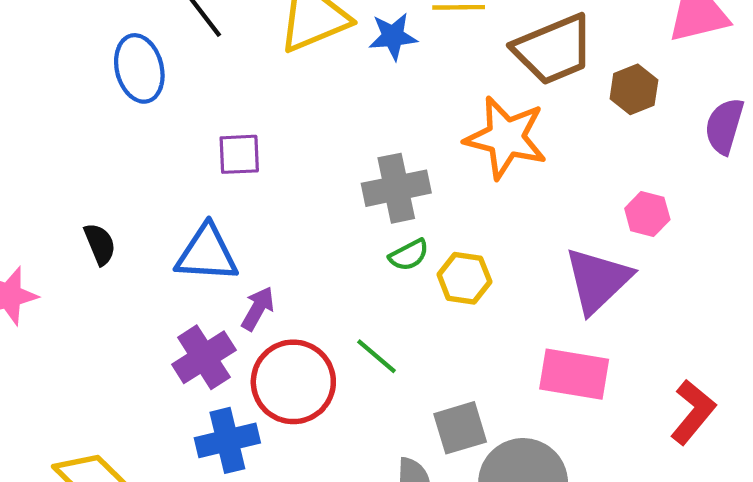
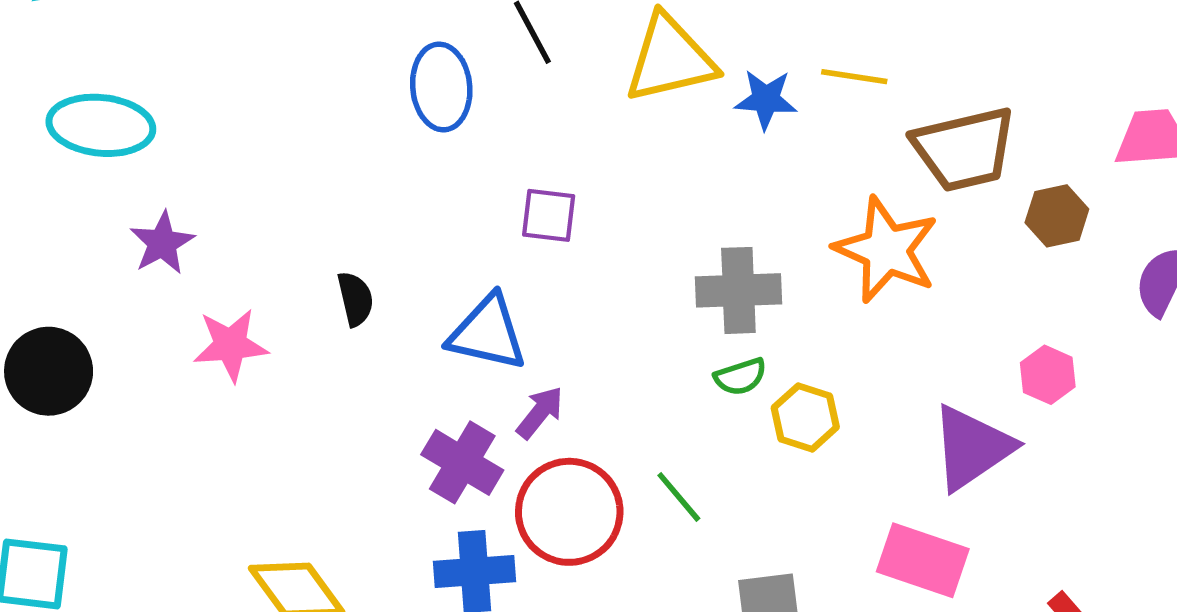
purple cross: (204, 357) -> (462, 462), turned -36

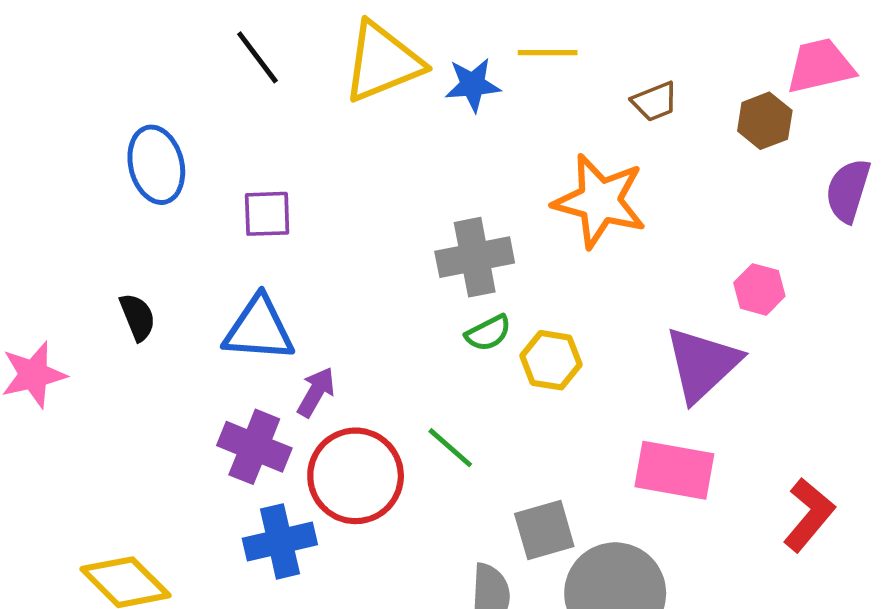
blue ellipse: (441, 87) -> (156, 165), moved
brown trapezoid: (964, 149) -> (655, 102), size x0.5
purple square: (549, 215) -> (267, 214), moved
brown hexagon: (1057, 216) -> (765, 121), moved

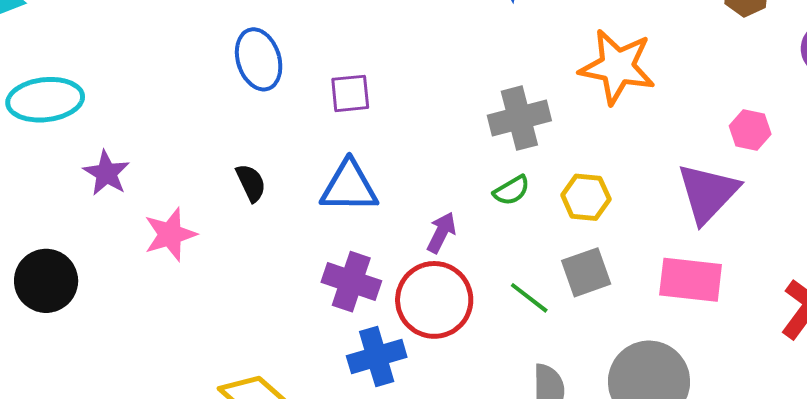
green semicircle: (488, 333) -> (512, 190), moved
purple arrow: (316, 392) -> (441, 233), moved
green line: (450, 448) -> (529, 298), moved
gray square: (544, 530) -> (586, 272), moved

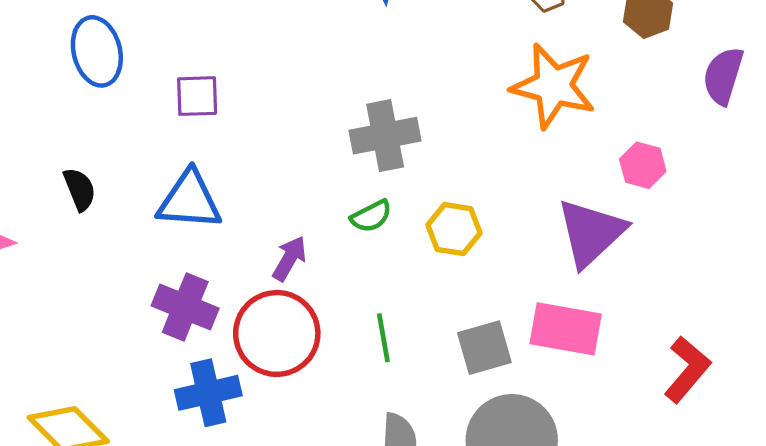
orange star: (617, 67) -> (553, 86), moved
gray square: (586, 272) -> (484, 348), moved
green line: (529, 298) -> (383, 338), turned 39

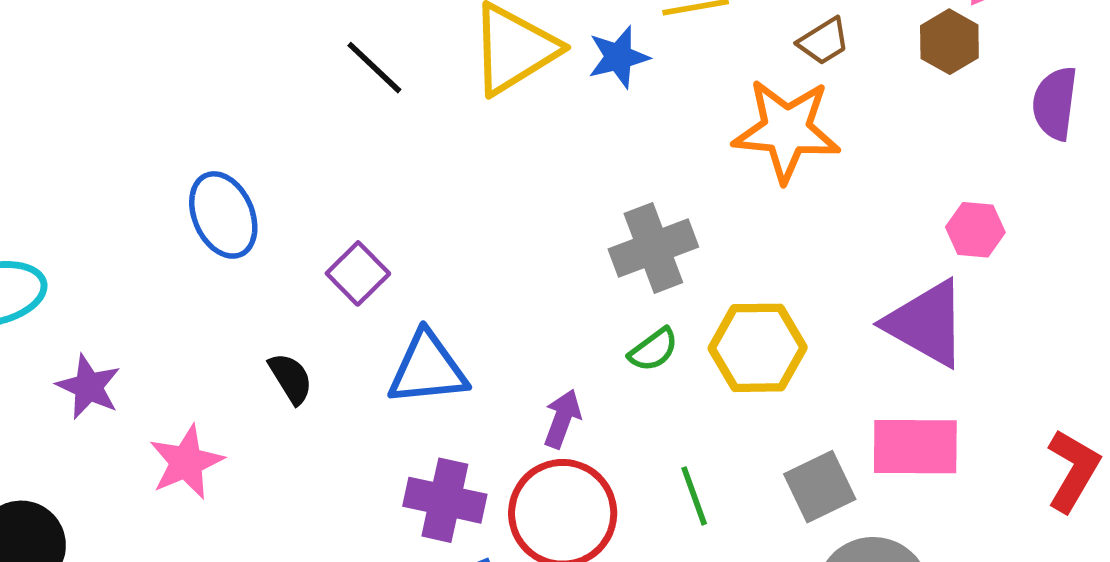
blue ellipse: (97, 51) -> (223, 215), moved
orange star: (553, 86) -> (786, 130), moved
purple square: (197, 96) -> (358, 273), moved, turned -33
yellow hexagon: (454, 229) -> (758, 348), size x1.4
purple triangle: (591, 233) -> (926, 323), turned -38

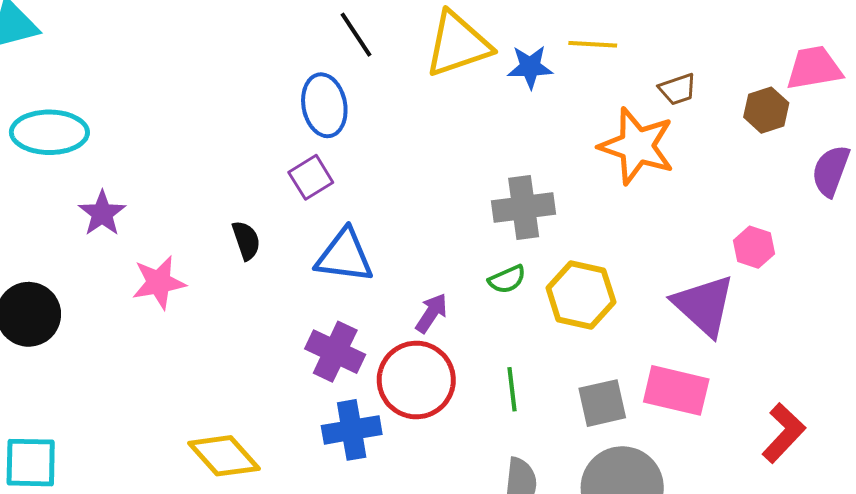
blue ellipse: (223, 215) -> (324, 105), moved

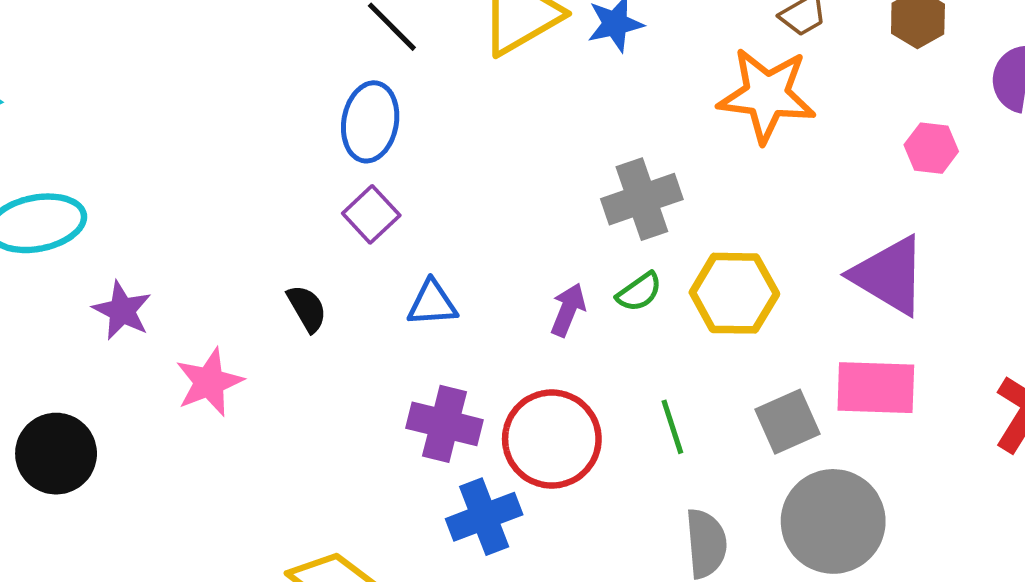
blue ellipse: (324, 105) -> (370, 122), turned 32
pink hexagon: (754, 247) -> (931, 148), moved
blue triangle: (344, 256) -> (432, 303), size x0.7
purple arrow: (431, 313) -> (568, 310), moved

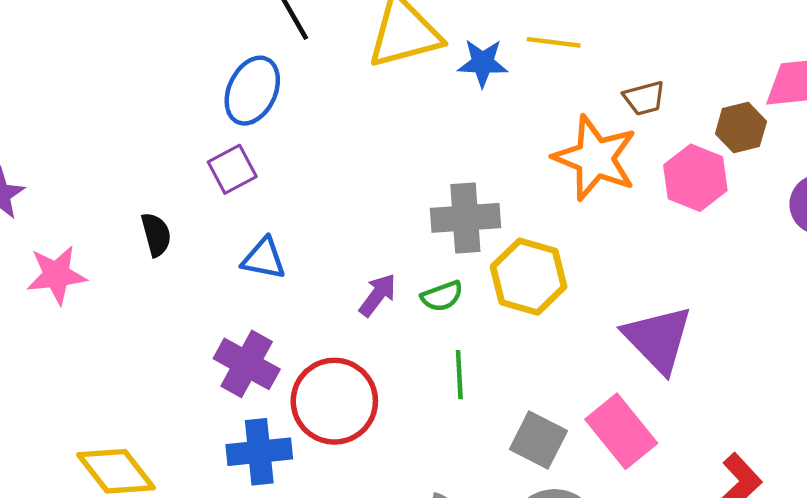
pink hexagon: (931, 148) -> (695, 178), moved, size x1.4
yellow hexagon: (734, 293) -> (529, 277), moved
pink rectangle: (876, 388) -> (621, 431), turned 34
gray square: (787, 422) -> (538, 440), turned 36
green line: (672, 427) -> (459, 375), moved

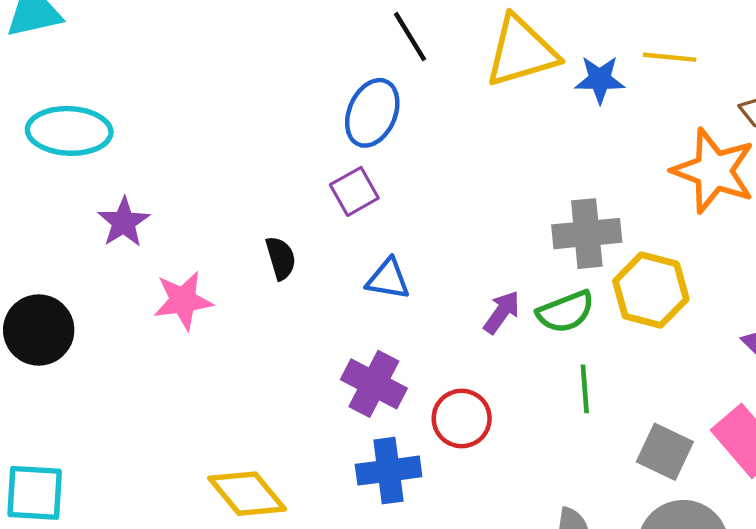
green semicircle: (442, 296) -> (566, 312), size x1.4
red circle: (334, 401) -> (462, 418), size x0.7

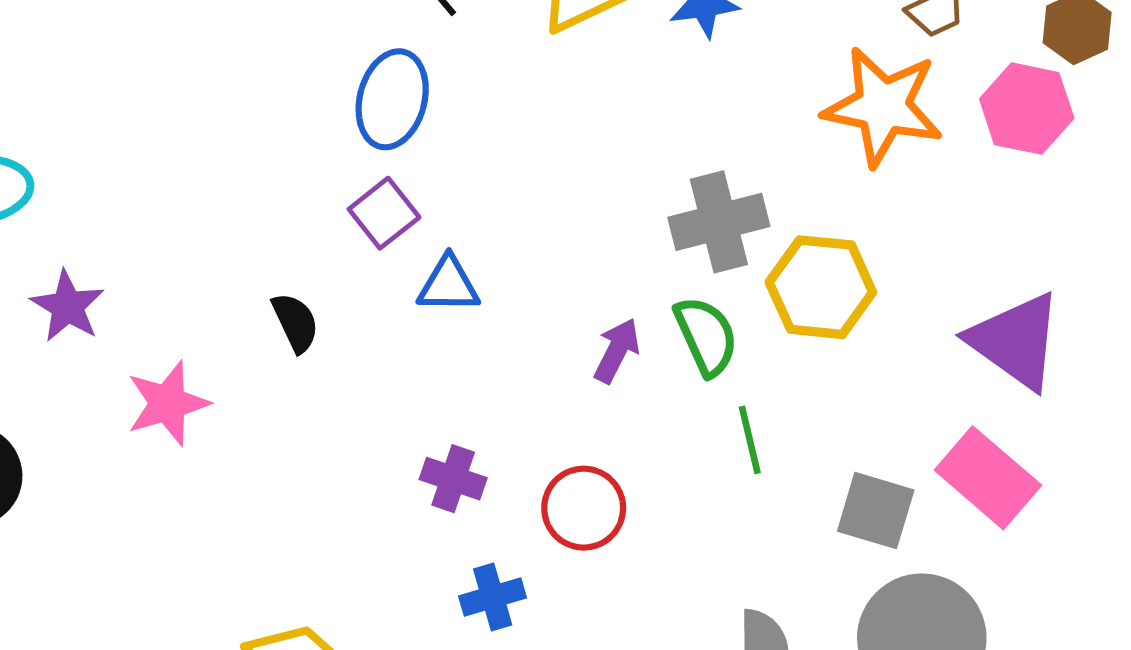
blue triangle: (388, 279) -> (448, 285), moved
green semicircle: (566, 312) -> (706, 336), turned -84
purple cross: (374, 384) -> (453, 479), size x0.7
blue cross: (389, 471) -> (493, 597), size x0.7

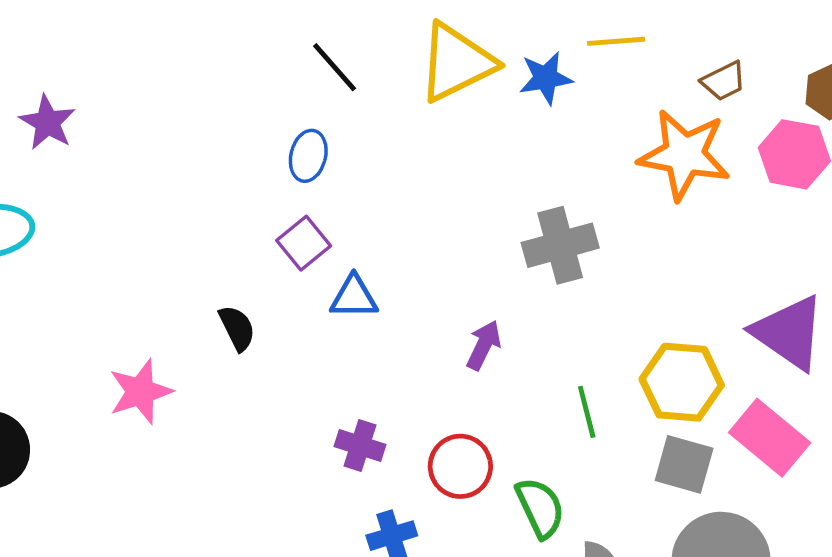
blue ellipse: (392, 99) -> (308, 156), size x0.7
yellow hexagon: (821, 287) -> (682, 382), moved
purple star: (68, 306) -> (47, 122), moved
green semicircle: (706, 336) -> (540, 508), moved

